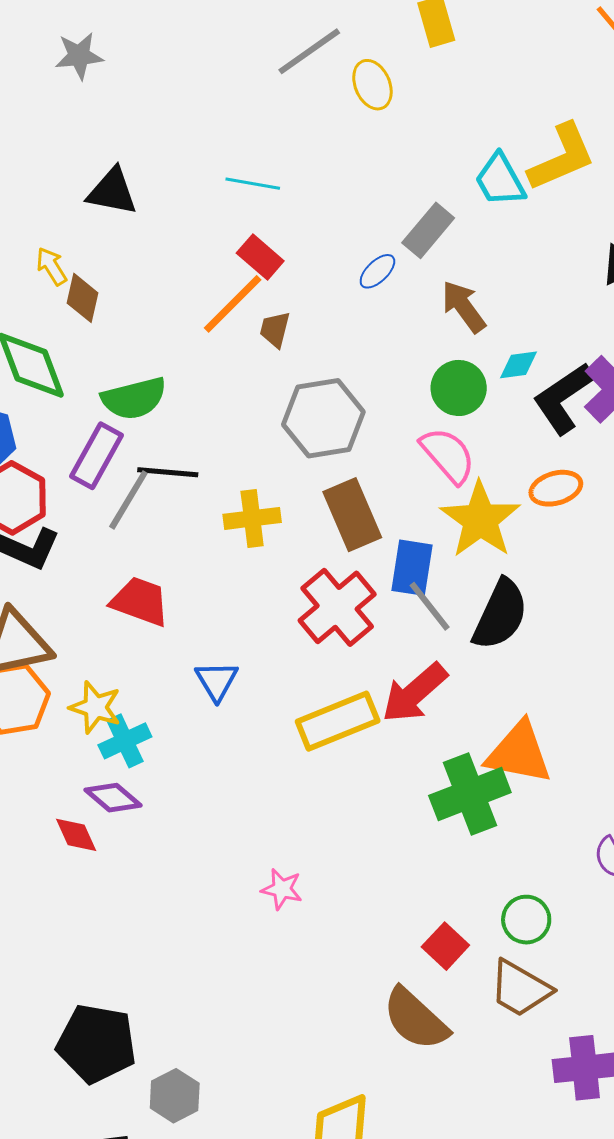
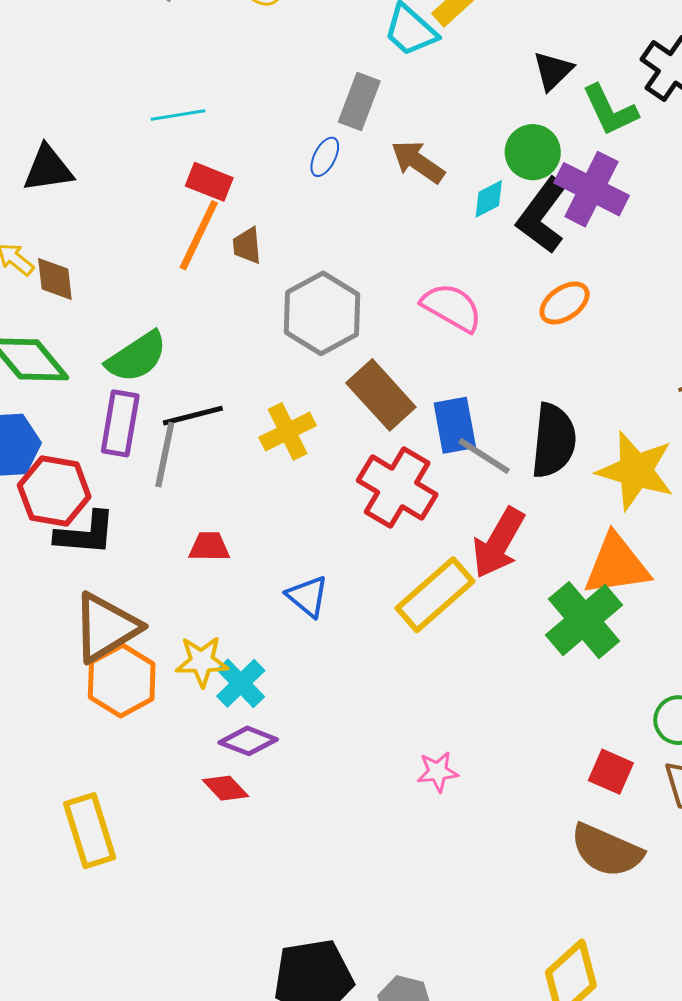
green circle: (459, 388) -> (533, 152), moved
yellow star: (480, 520) -> (636, 471), moved
red trapezoid: (140, 601) -> (209, 547), size x0.7

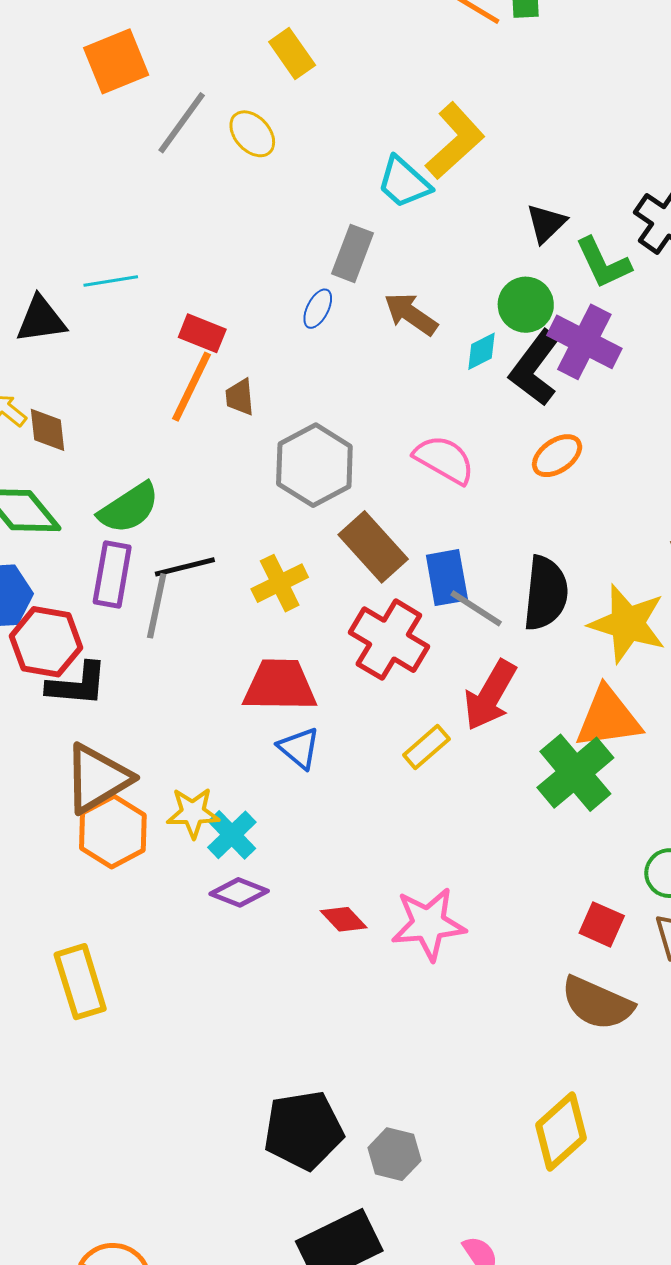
cyan line: (178, 115) -> (111, 281), moved
red trapezoid: (209, 547) -> (280, 685), moved, size x1.8
yellow rectangle: (435, 595) -> (426, 747), size x0.6
pink star: (438, 772) -> (428, 924), size x1.8
red diamond: (225, 788) -> (344, 919), moved

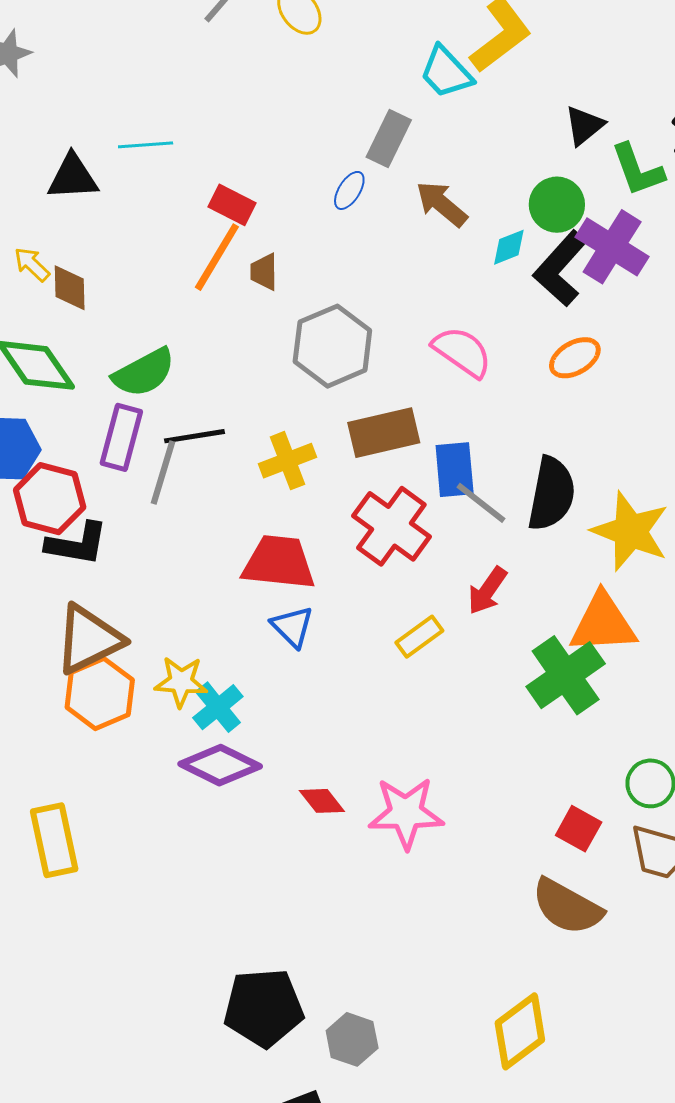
brown rectangle: (373, 547) -> (384, 433), turned -66
red arrow: (490, 695) -> (487, 591), size x0.7
purple diamond: (239, 892) -> (220, 765), size x1.4

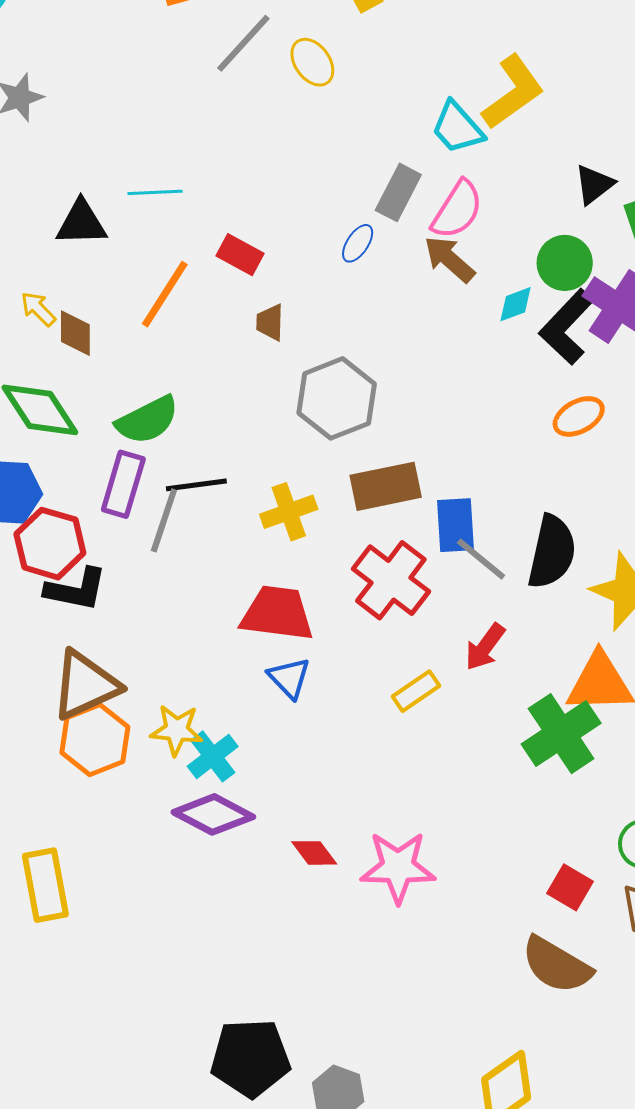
orange line: (217, 257) -> (165, 294), moved
pink semicircle: (462, 352) -> (457, 210), moved, turned 86

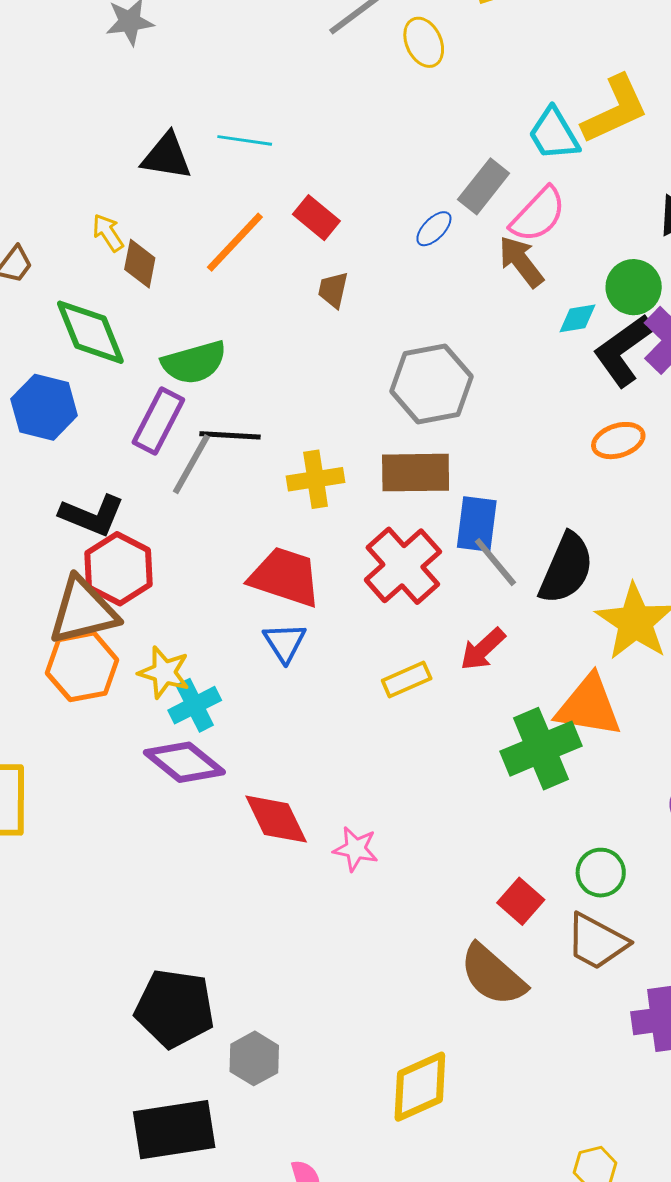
gray hexagon: (337, 398) -> (431, 384), moved
red hexagon: (50, 544) -> (119, 569), moved
red diamond: (314, 853) -> (276, 819), size x1.5
pink star: (398, 867) -> (356, 849), size x0.6

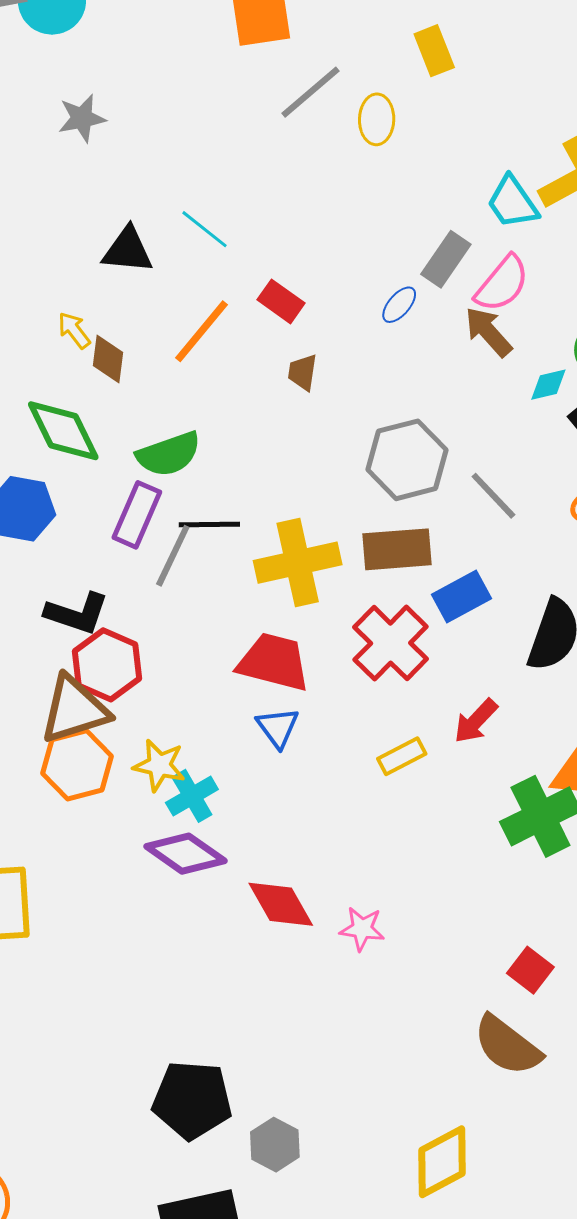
yellow ellipse: (424, 42) -> (377, 119), turned 30
cyan line: (245, 140) -> (204, 229), turned 34
yellow cross: (316, 479) -> (298, 563), size x1.5
blue rectangle: (477, 524) -> (461, 596), turned 58
gray line: (495, 562) -> (493, 496), moved

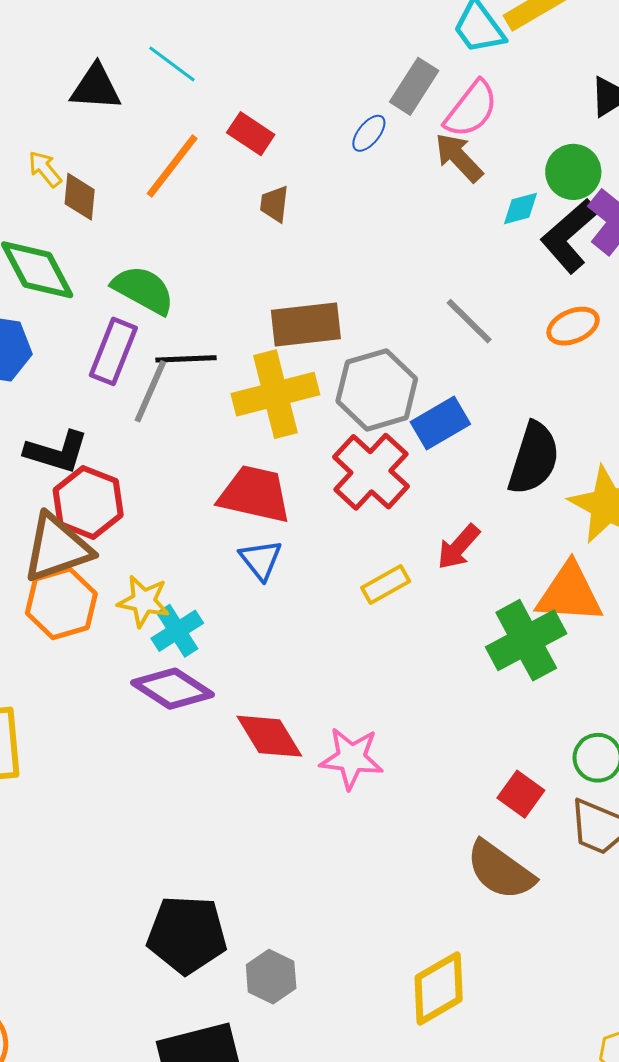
green semicircle: (169, 454) -> (143, 290), turned -130
gray hexagon: (407, 460) -> (377, 390), moved
brown rectangle: (397, 549) -> (306, 324), moved
pink star: (362, 929) -> (351, 758), size x1.4

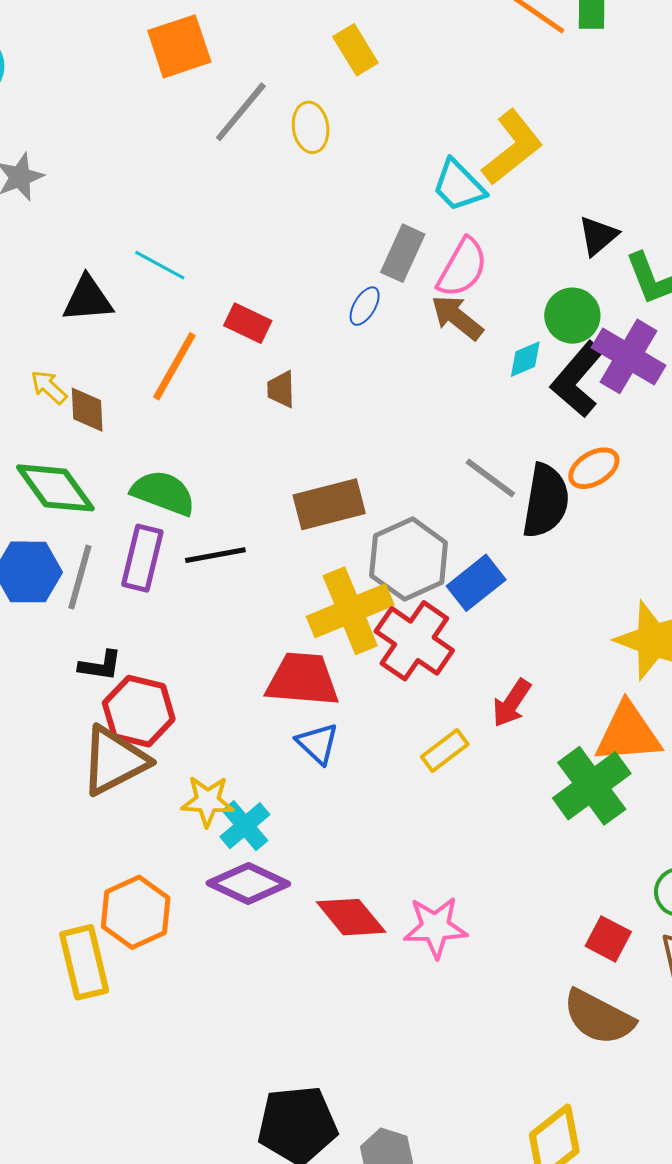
gray line: (150, 391) -> (80, 577), moved
yellow cross: (275, 394) -> (350, 611), moved
black L-shape: (57, 452) -> (100, 666), size x0.7
black semicircle: (534, 458) -> (546, 501), moved
orange hexagon: (61, 603) -> (136, 912), moved

